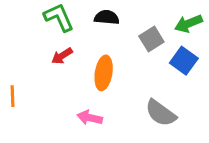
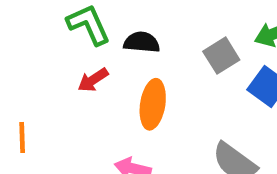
black semicircle: (107, 17) -> (142, 42), moved

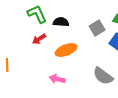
orange ellipse: (153, 104) -> (66, 50), turned 60

